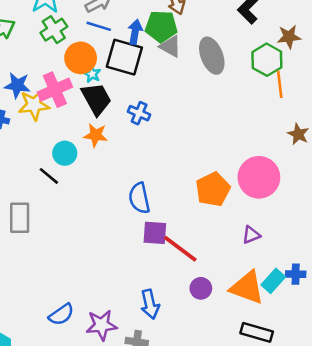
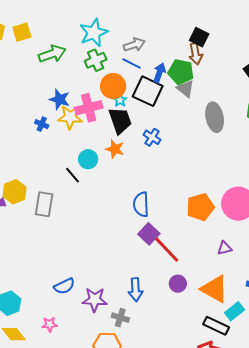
gray ellipse: (212, 56) -> (215, 117), moved
purple square: (155, 233) -> (149, 234), turned 30
cyan rectangle: (273, 281) -> (234, 311), moved

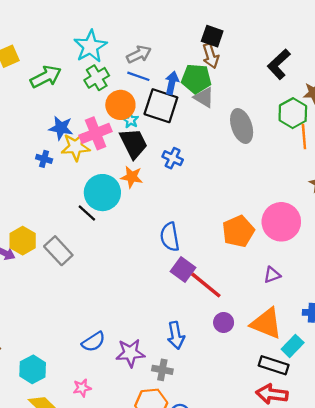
cyan circle: (88, 159) -> (102, 193), size x1.6
gray rectangle: (44, 204) -> (58, 251), turned -45

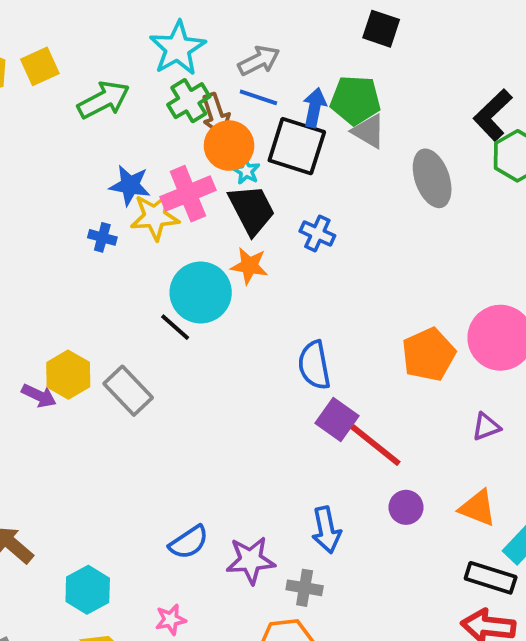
brown arrow: (211, 56) -> (216, 114), moved
black L-shape: (279, 64) -> (493, 115), moved
orange triangle: (266, 323) -> (478, 508), size x0.7

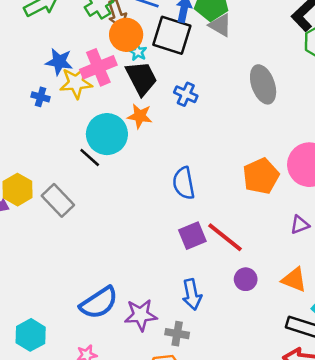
gray ellipse: (432, 178) -> (263, 84), moved
purple square: (337, 420) -> (192, 236), moved, turned 32
blue semicircle: (189, 542) -> (99, 303), size x1.4

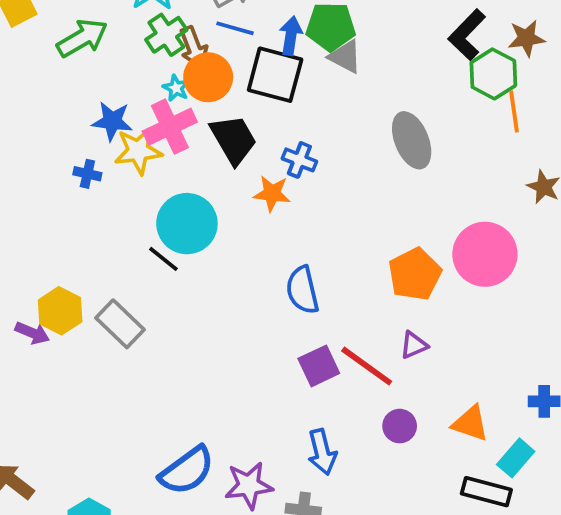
cyan star: (138, 52) -> (176, 88), moved
orange star: (140, 116) -> (272, 194), moved
purple triangle: (300, 225) -> (414, 345), moved

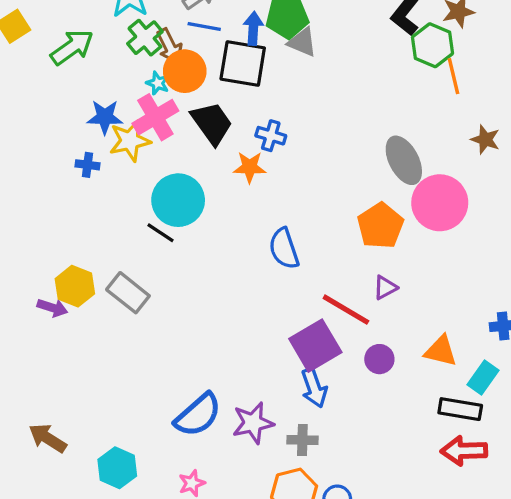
gray ellipse: (412, 140) -> (404, 160), moved
purple square: (319, 366) -> (315, 346), moved, size x1.4

